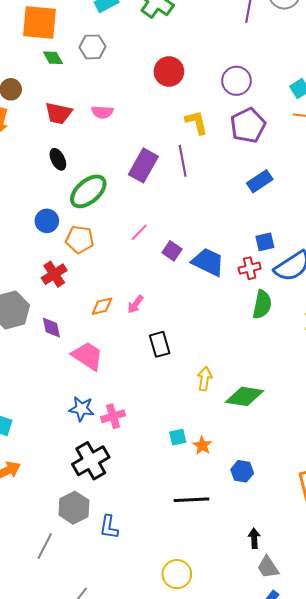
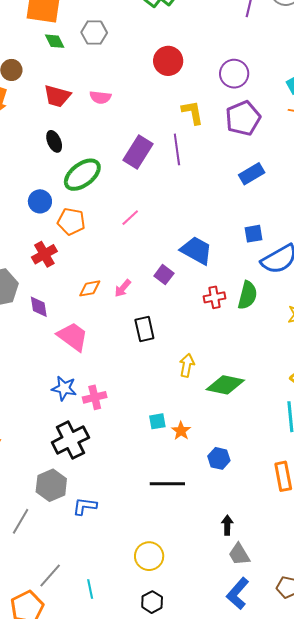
purple square: (172, 251) -> (164, 275), moved
red cross: (250, 268) -> (215, 297), moved
blue L-shape: (109, 527) -> (85, 506), turned 85

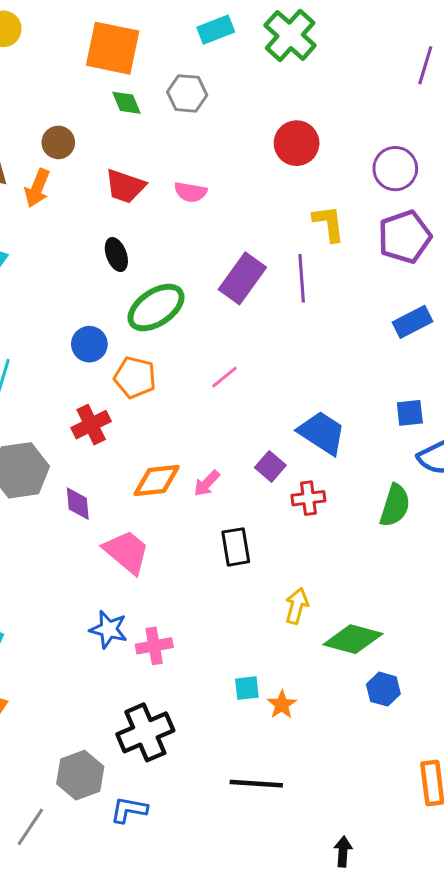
orange diamond: (90, 288) -> (157, 480), size x1.4
red cross: (215, 297) -> (308, 498), moved
black cross: (70, 440) -> (145, 732), moved
blue hexagon: (219, 458) -> (383, 689), moved

